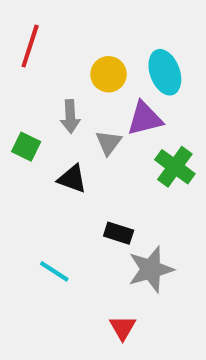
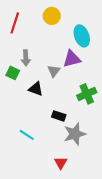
yellow circle: (109, 74) -> (52, 16), moved
gray arrow: (70, 116) -> (26, 58), moved
green cross: (175, 167) -> (87, 94), moved, turned 30

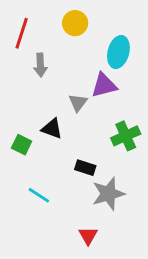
cyan ellipse: (82, 36) -> (118, 52), turned 35
gray arrow: (26, 58) -> (40, 65), moved
green square: (13, 73) -> (22, 145), moved

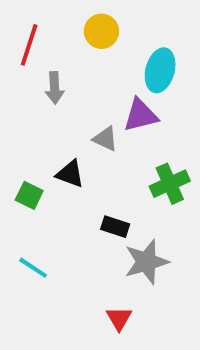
gray triangle: (78, 103) -> (105, 139), turned -42
cyan line: (39, 195) -> (33, 268), moved

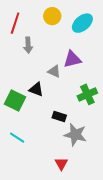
cyan ellipse: (160, 70) -> (82, 23), moved, turned 35
green square: (29, 195) -> (15, 100), size x1.5
gray star: (146, 262) -> (75, 135), turned 30

